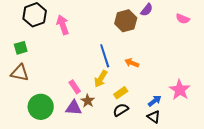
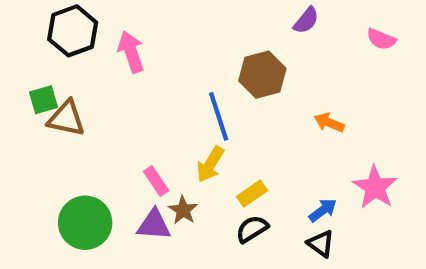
brown hexagon: (126, 21) -> (262, 75), moved
orange arrow: (132, 63) -> (329, 123), moved
brown triangle: (20, 73) -> (66, 118), moved

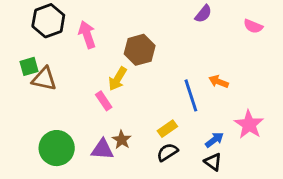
brown hexagon: (262, 75) -> (140, 50), moved
blue line: (219, 116) -> (191, 95), moved
yellow arrow: (210, 164) -> (118, 79), moved
pink rectangle: (156, 181) -> (104, 101), moved

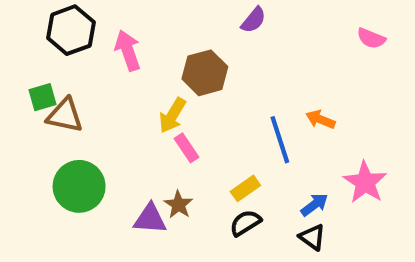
purple semicircle: (203, 14) -> (254, 20), moved
pink rectangle: (104, 101) -> (187, 148), moved
green circle: (57, 148) -> (79, 186), moved

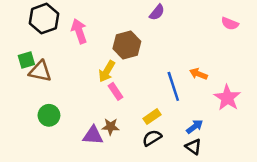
pink star: (365, 182) -> (227, 98), moved
green circle: (79, 186) -> (49, 115), size x0.7
brown star: (178, 205) -> (111, 127), turned -30

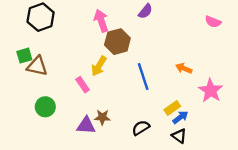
pink arrow: (79, 31) -> (101, 21), moved
blue line: (173, 86) -> (143, 77), moved
pink rectangle: (116, 91) -> (83, 85), moved
yellow rectangle: (152, 117) -> (172, 108), moved

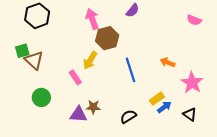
brown triangle: (37, 66) -> (34, 60), turned 30
black triangle: (179, 136) -> (190, 114), moved

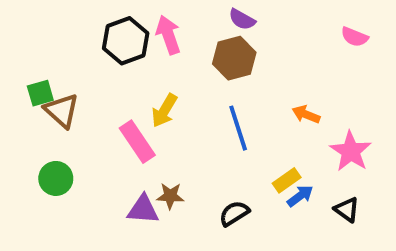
purple semicircle: (133, 10) -> (242, 19), turned 80
black hexagon: (37, 16) -> (126, 41), moved
brown hexagon: (107, 38) -> (234, 58), moved
pink rectangle: (75, 77) -> (137, 142), size x1.5
green circle: (41, 97) -> (56, 178), moved

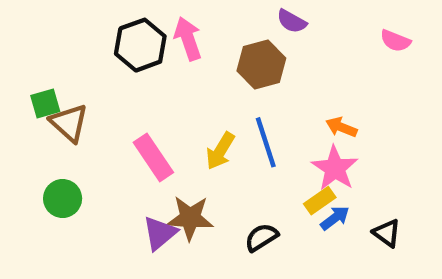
purple semicircle: (242, 19) -> (292, 21), moved
yellow arrow: (164, 111) -> (220, 151), moved
pink star: (351, 151) -> (335, 168), moved
brown star: (170, 196) -> (190, 218), size x1.5
purple triangle: (143, 209) -> (160, 233), turned -44

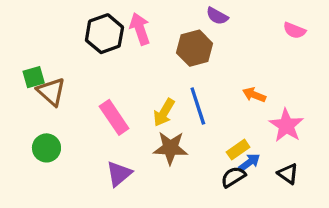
pink star: (335, 168) -> (286, 125), moved
brown star: (190, 218) -> (170, 148), moved
black semicircle: (261, 237) -> (233, 177), moved

